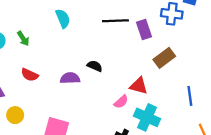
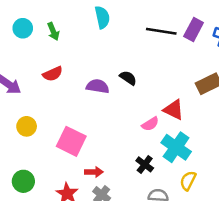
purple rectangle: (144, 30) -> (194, 29), moved, turned 36
red semicircle: (30, 75) -> (53, 74), turned -60
yellow circle: (15, 115) -> (27, 126), moved

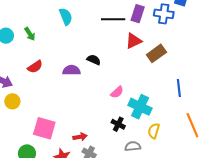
red triangle: (174, 110) -> (134, 41), moved, turned -42
yellow circle: (27, 126) -> (12, 101), moved
pink square: (71, 141) -> (44, 128), moved

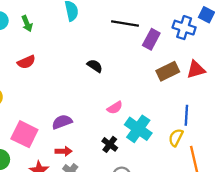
purple rectangle: (138, 14) -> (151, 39), moved
red triangle: (134, 41) -> (196, 70), moved
purple semicircle: (71, 70) -> (62, 122), moved, turned -30
yellow semicircle: (154, 131) -> (176, 138), moved

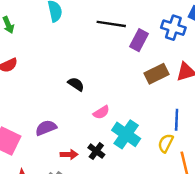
black semicircle: (95, 66) -> (76, 84), moved
red arrow: (64, 151) -> (69, 154), moved

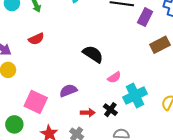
black semicircle: (76, 84) -> (93, 54), size x1.5
cyan cross: (126, 134) -> (135, 96), turned 30

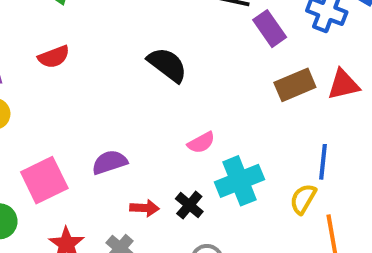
purple rectangle: (145, 17) -> (270, 29), turned -66
black semicircle: (93, 54) -> (167, 65), moved
pink square: (36, 102) -> (44, 180), turned 35

